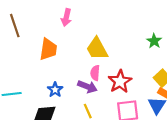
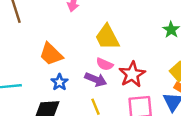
orange trapezoid: (48, 49) -> (51, 54), moved, turned 125
pink semicircle: (95, 73) -> (105, 64), turned -72

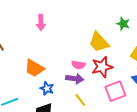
yellow trapezoid: (107, 37) -> (99, 42), moved
red star: (132, 74) -> (102, 67), turned 30

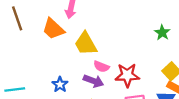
yellow trapezoid: (99, 42) -> (86, 44), moved
orange trapezoid: (34, 68) -> (53, 29), moved

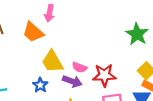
green star: (162, 33) -> (137, 34), size x1.5
yellow trapezoid: (86, 44) -> (52, 62), moved

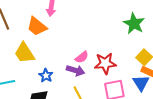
yellow trapezoid: (52, 62) -> (24, 53), moved
pink semicircle: (80, 67) -> (82, 57), turned -56

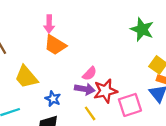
orange trapezoid: (37, 26) -> (55, 45), moved
red star: (105, 63) -> (105, 91), moved

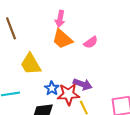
pink semicircle: (90, 74) -> (91, 42), moved
red star: (105, 91) -> (68, 94), moved

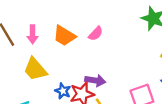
pink arrow: (60, 19) -> (33, 34), moved

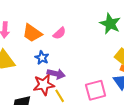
blue star: (63, 91) -> (42, 58), moved

